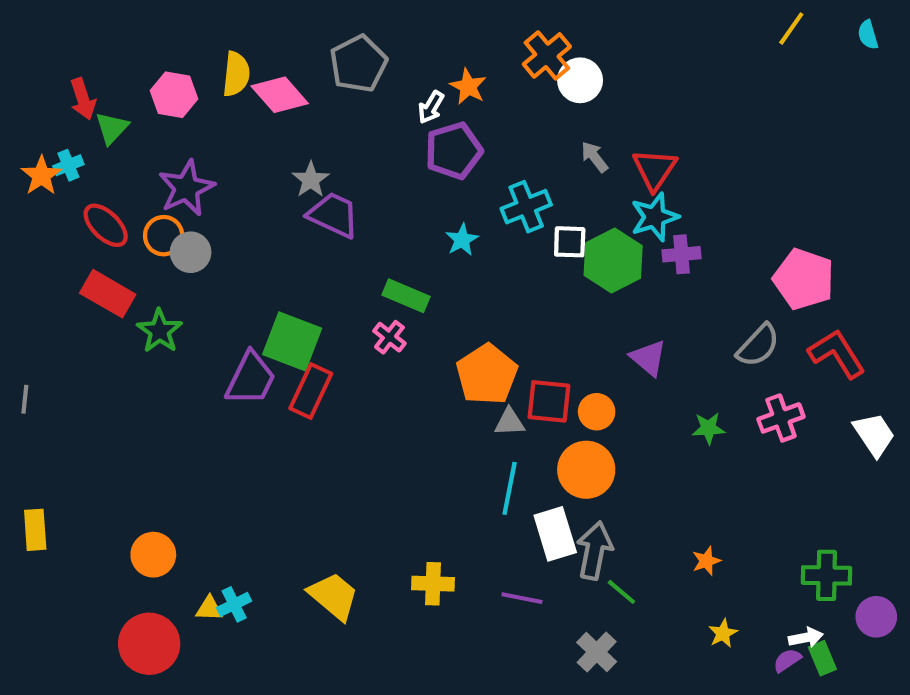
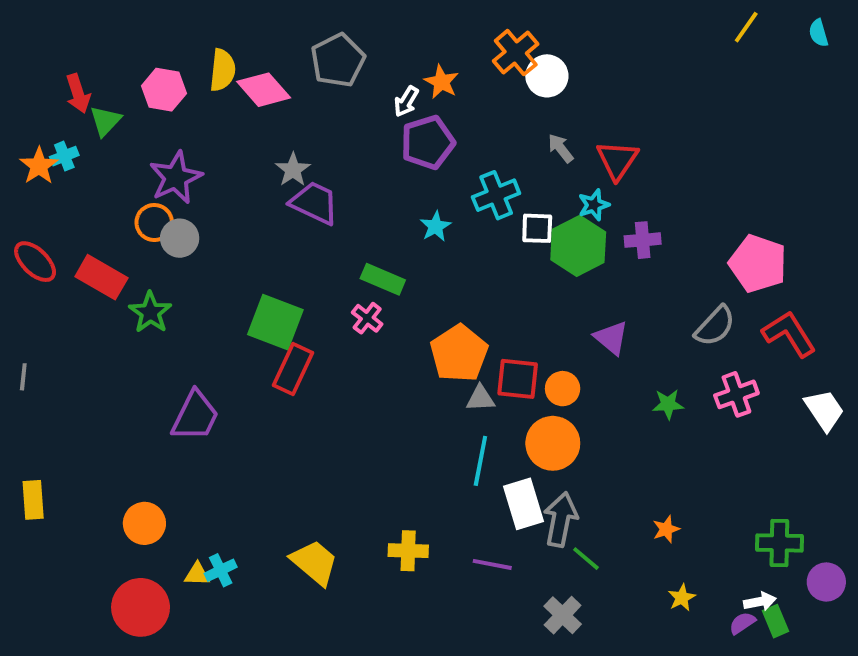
cyan star: (655, 217) -> (594, 205), moved, size x0.7
red ellipse: (106, 225) -> (35, 262), moved
purple trapezoid: (251, 379) -> (195, 416), moved

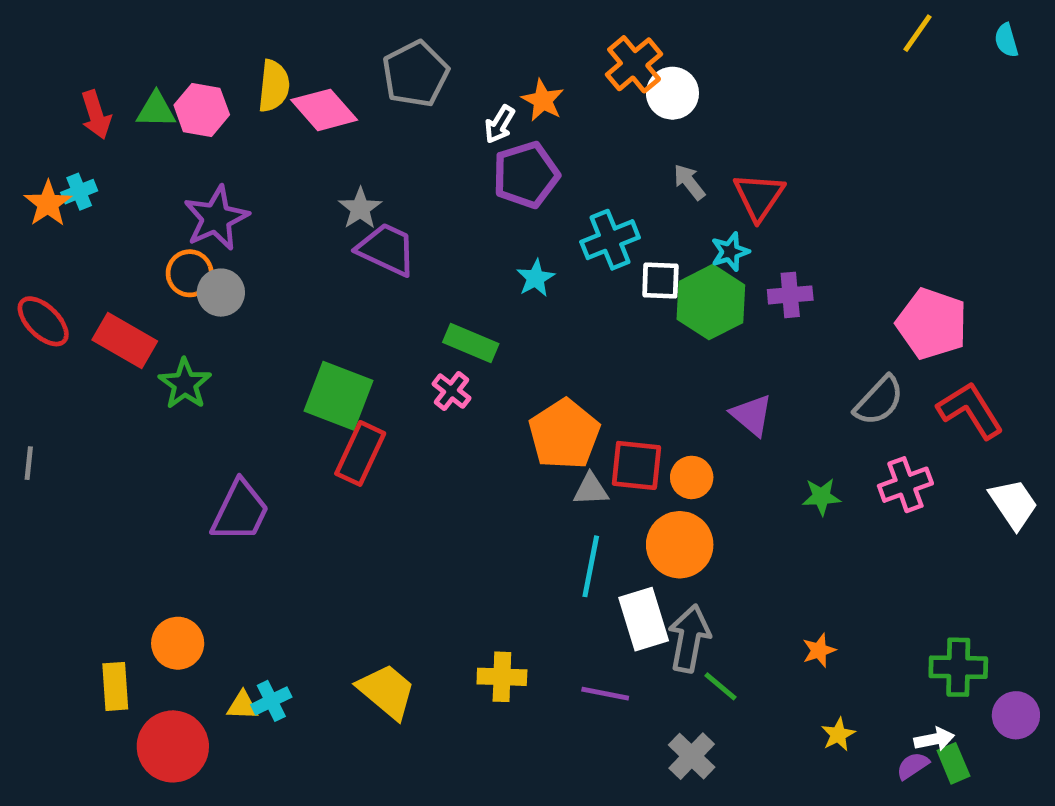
green triangle: (105, 121) -> (156, 110), moved, turned 48
yellow rectangle: (33, 500) -> (115, 686), moved

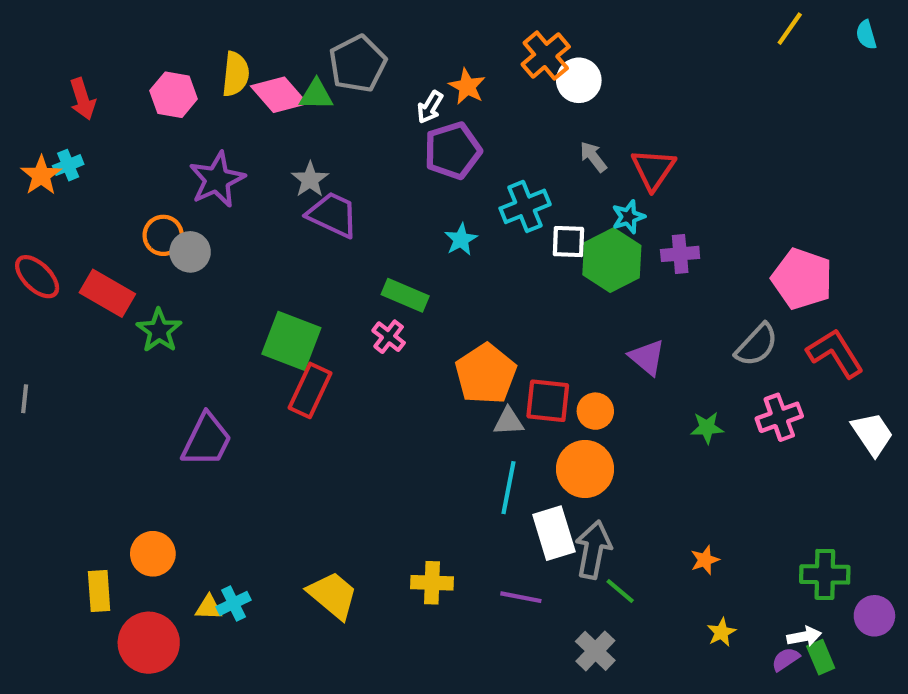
green triangle: (156, 110) -> (316, 95), moved
purple star: (216, 218) -> (217, 180), moved

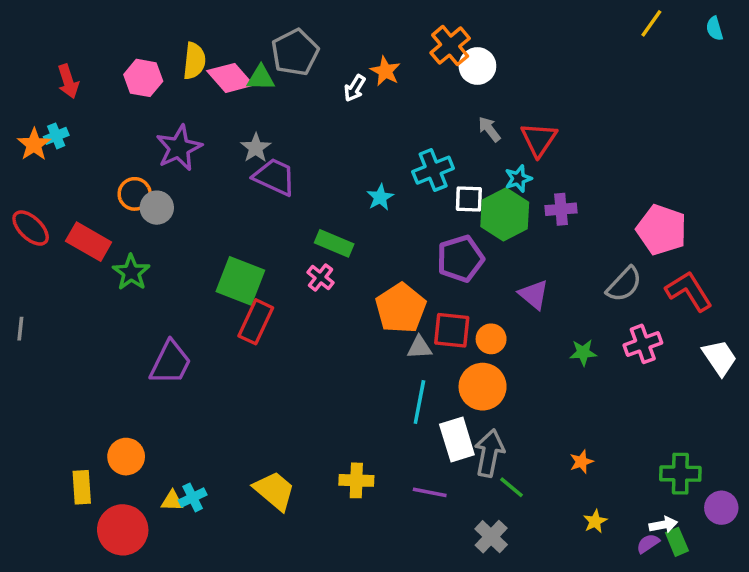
purple pentagon: (453, 151) -> (460, 259), moved

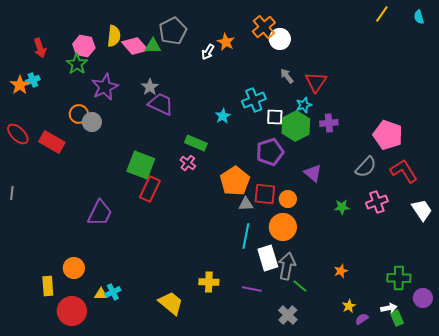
green star: (131, 272) -> (77, 64), moved
yellow trapezoid: (274, 491) -> (171, 303), moved
purple semicircle: (648, 544) -> (362, 319), moved

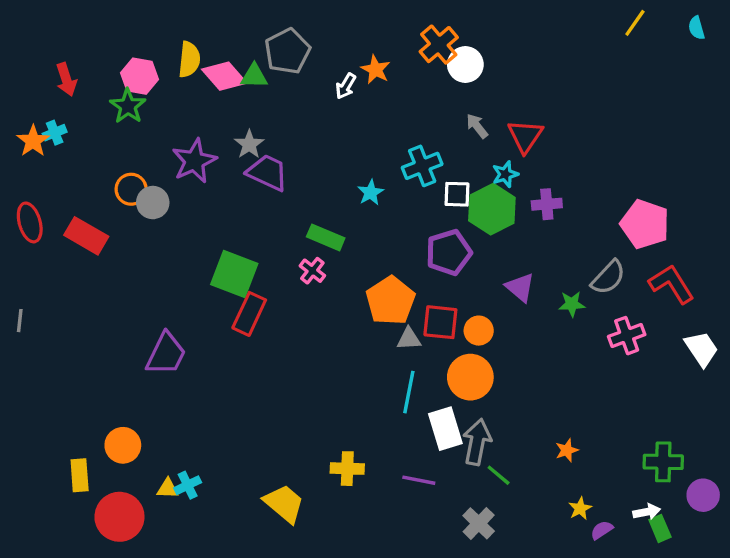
purple star: (105, 87) -> (194, 161), moved
red ellipse: (18, 134) -> (30, 222), turned 30
green star: (342, 207) -> (572, 304), moved

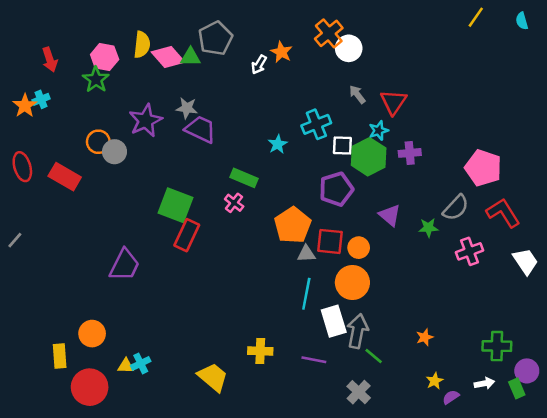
gray star: (249, 144) -> (187, 108), turned -30
gray line: (20, 321) -> (15, 240), turned 35
green rectangle: (660, 528) -> (517, 388), moved

